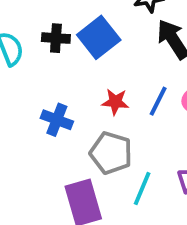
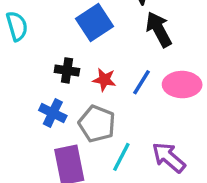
black cross: (56, 38) -> (67, 70), moved
blue cross: (57, 120) -> (53, 113), moved

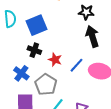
blue square: (94, 23) -> (36, 25), moved

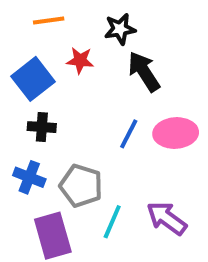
red star: (55, 60) -> (80, 60), moved

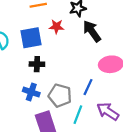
blue square: (33, 79) -> (31, 38), turned 30
blue line: (129, 134) -> (88, 87), moved

